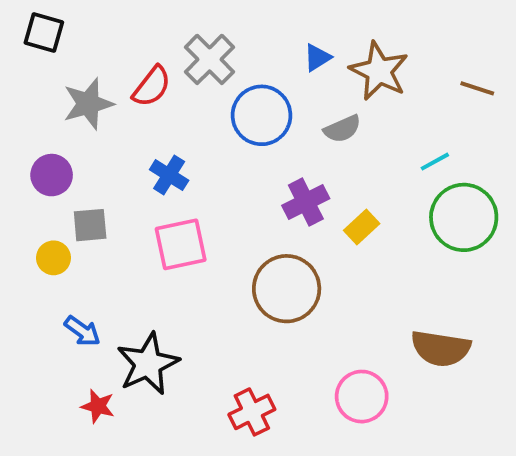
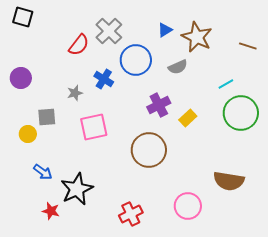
gray star: (88, 104) -> (75, 93), moved, size x0.6
purple circle: (52, 175) -> (21, 78), moved
blue cross: (169, 175) -> (104, 79), moved

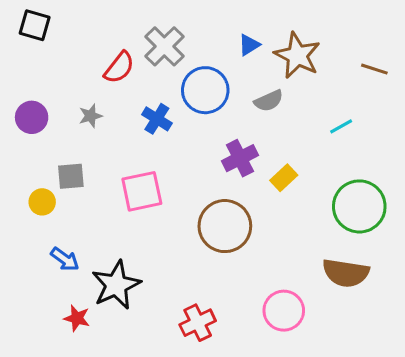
gray star: (75, 93) -> (90, 116), moved
green circle: (241, 113) -> (359, 206), moved

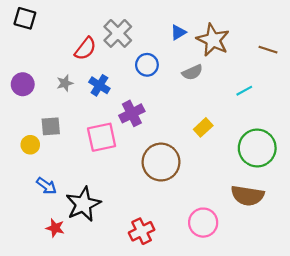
blue circle: (205, 90) -> (147, 65), size x0.7
blue cross: (157, 119) -> (99, 85), moved
purple cross: (240, 158) -> (132, 113), moved

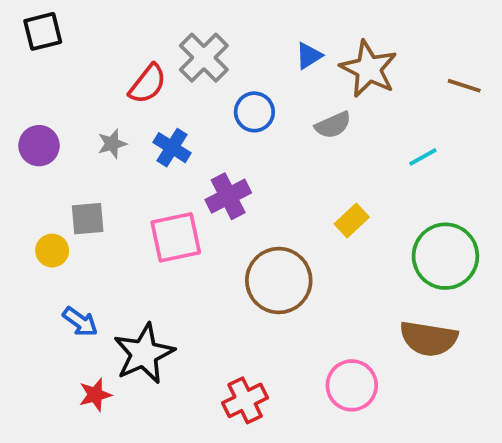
black square: (25, 18) -> (43, 31), turned -30
red star: (55, 228) -> (95, 395), turned -30

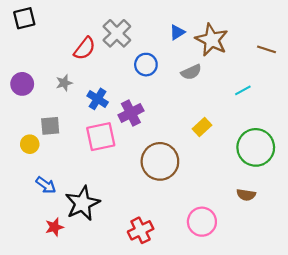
blue cross: (172, 148) -> (98, 99), moved
brown semicircle: (429, 339) -> (246, 195), size x0.6

